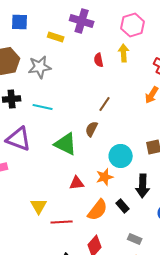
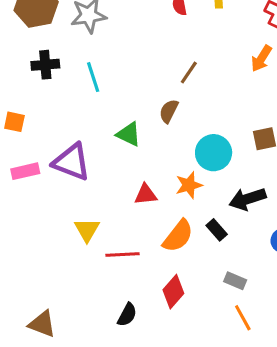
cyan line: (43, 107) -> (93, 77), turned 60
purple triangle: (19, 139) -> (72, 162), moved
green triangle: (66, 144) -> (129, 134), size x0.7
black arrow: (143, 186) -> (247, 199), turned 70

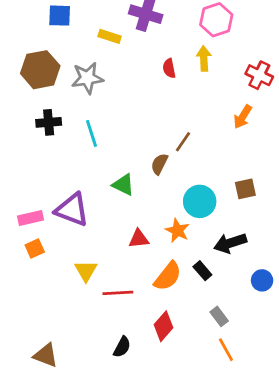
brown line: (189, 72) -> (183, 142), moved
orange square: (14, 122) -> (35, 249), moved, turned -36
orange star: (189, 185) -> (177, 230), turned -30
gray rectangle: (235, 281) -> (219, 316), turned 30

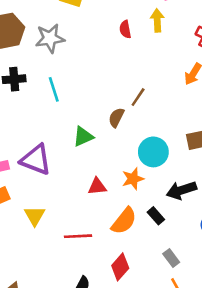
green triangle: (123, 185) -> (83, 137), turned -50
orange star: (177, 230) -> (133, 179), turned 30
yellow triangle: (86, 271) -> (35, 216), moved

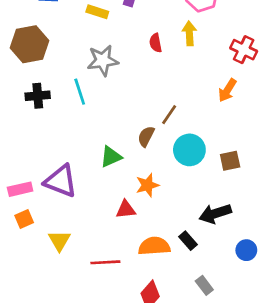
gray star: (50, 38) -> (103, 60), moved
cyan line: (54, 89) -> (80, 92), moved
cyan circle: (153, 152) -> (189, 150), moved
orange star: (133, 179) -> (147, 185), moved
orange semicircle: (124, 221) -> (154, 246), turned -132

